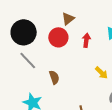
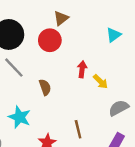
red arrow: (86, 40) -> (82, 69), moved

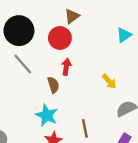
red arrow: (82, 69) -> (66, 67), moved
cyan star: (20, 117) -> (47, 115), moved

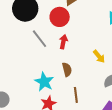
gray line: (23, 64) -> (40, 39), moved
brown semicircle: (53, 85) -> (67, 70), moved

